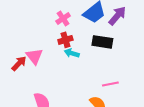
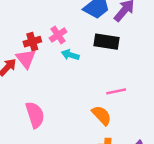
pink cross: (63, 18) -> (58, 35), moved
red cross: (65, 40) -> (32, 42), moved

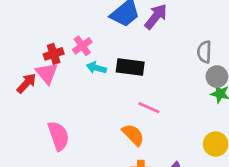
black rectangle: (107, 42) -> (130, 67), moved
pink line: (116, 91) -> (149, 108), turned 36

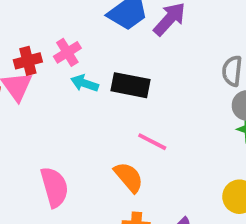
pink semicircle: (58, 136) -> (54, 187), moved

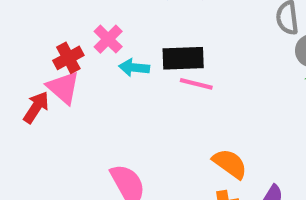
pink line: (152, 142) -> (196, 84), moved
orange semicircle: (129, 177) -> (230, 164), moved

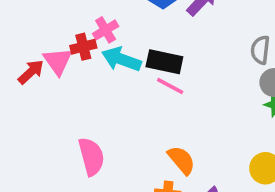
red cross: (68, 58) -> (83, 47), moved
cyan arrow: (134, 68) -> (121, 59), size x1.5

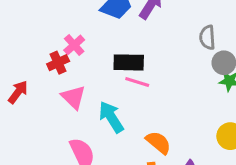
cyan arrow: (121, 59) -> (111, 117), moved, turned 48
pink triangle: (58, 61) -> (73, 97), moved

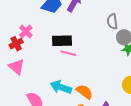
pink triangle: (73, 97) -> (17, 67), moved
cyan arrow: (111, 117) -> (61, 87), moved, turned -35

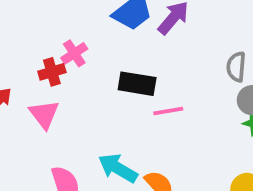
pink line: (68, 53) -> (168, 111), moved, turned -35

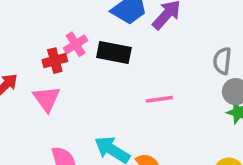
black rectangle: (137, 84) -> (114, 53), moved

